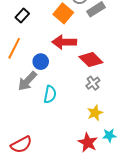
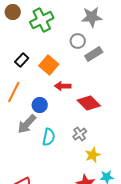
orange square: (63, 13) -> (49, 65), moved
red arrow: (64, 42) -> (63, 86), size x0.7
gray cross: (93, 83) -> (80, 134), moved

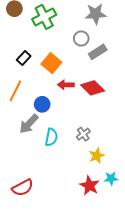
red diamond: (89, 103) -> (93, 88), moved

